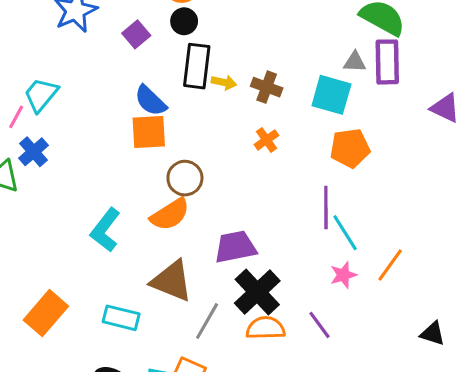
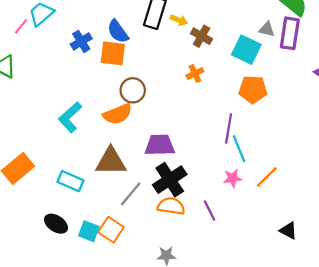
yellow arrow: (224, 82) -> (179, 20), moved
blue cross: (34, 152) -> (81, 41), moved
brown triangle: (172, 281) -> (111, 161), turned -32

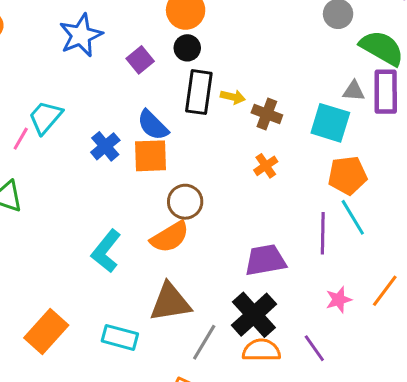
purple trapezoid: (160, 145) -> (265, 260), moved
cyan line: (239, 149) -> (353, 217), moved

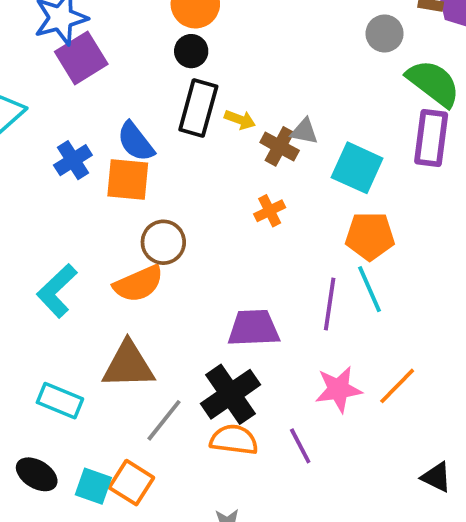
purple square: (140, 60) -> (81, 58), moved, size x1.5
gray triangle: (354, 91) -> (304, 131), moved
pink star: (339, 300) -> (338, 389), size x1.4

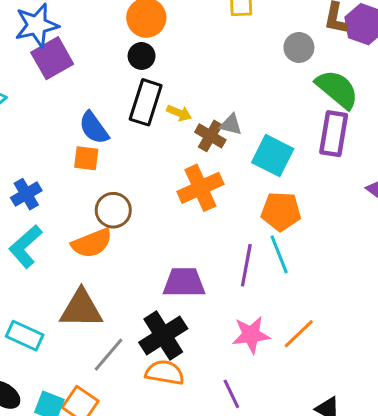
blue cross: (73, 160) -> (26, 194), moved
orange square: (128, 179) -> (86, 158), size x0.7
orange cross: (270, 211) -> (200, 188), size x1.8
purple line: (300, 446) -> (231, 394), moved

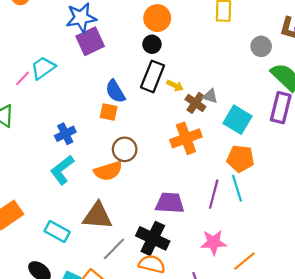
orange line: (299, 334) -> (244, 261), moved
black cross: (163, 336) -> (153, 238), turned -36

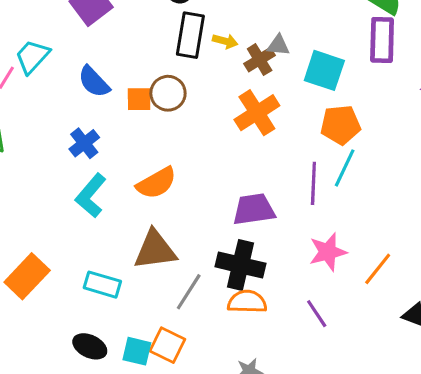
blue semicircle: (115, 91) -> (94, 82), moved
brown cross: (195, 103) -> (260, 60), turned 36
brown circle: (125, 149) -> (168, 93), moved
cyan line: (237, 188) -> (345, 168), turned 55

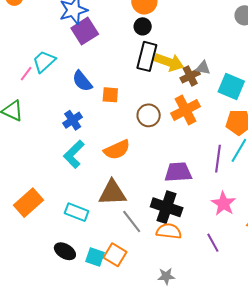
yellow arrow: (225, 41) -> (169, 62), size x1.8
brown circle: (168, 93) -> (149, 115), moved
pink star: (328, 252) -> (223, 204), turned -30
gray line: (189, 292) -> (132, 222), turned -75

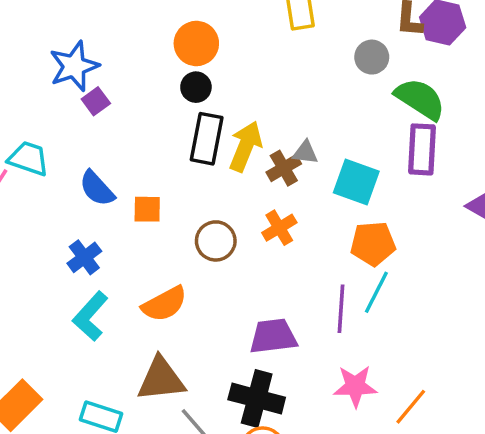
purple square: (85, 31) -> (96, 101), size x0.6
cyan trapezoid: (44, 61) -> (28, 158), turned 65
yellow arrow: (169, 62) -> (246, 146), turned -84
orange cross: (185, 110) -> (279, 228), size x0.7
pink star: (223, 204) -> (355, 386), turned -30

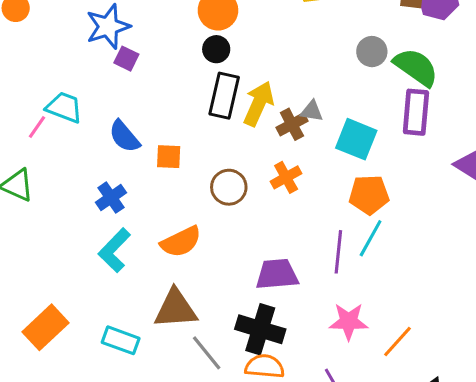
gray circle: (372, 57) -> (372, 52), moved
purple square: (96, 101) -> (126, 59), turned -30

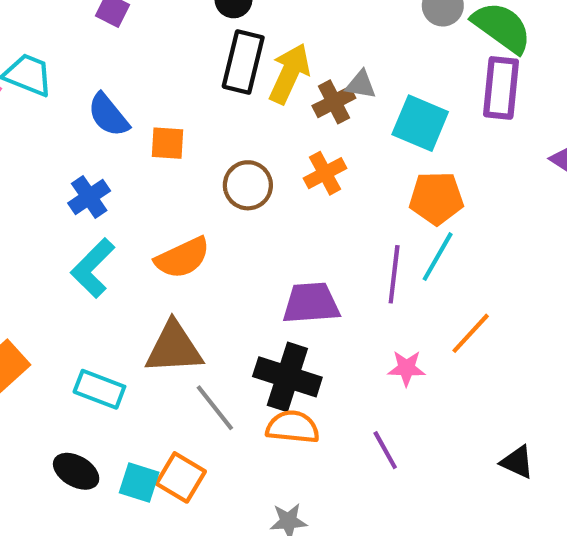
pink star: (349, 321) -> (406, 368), size x0.7
orange line: (398, 342) -> (471, 333), moved

